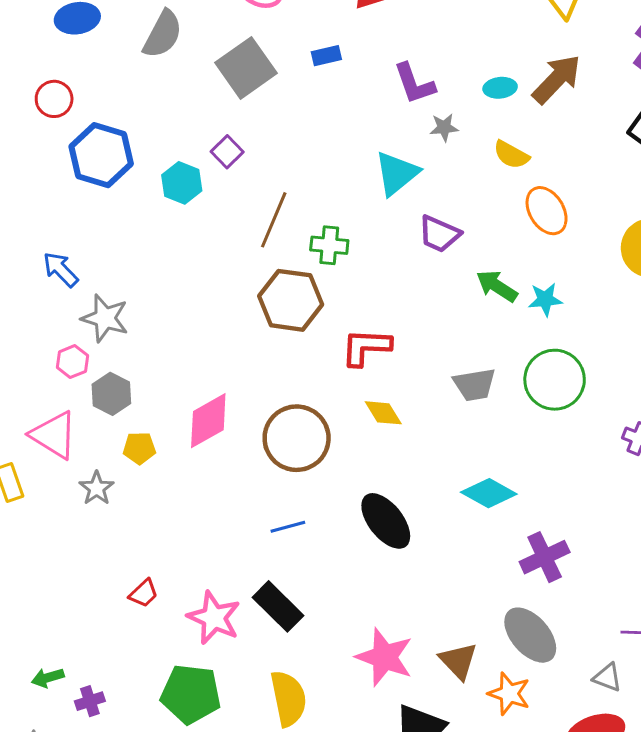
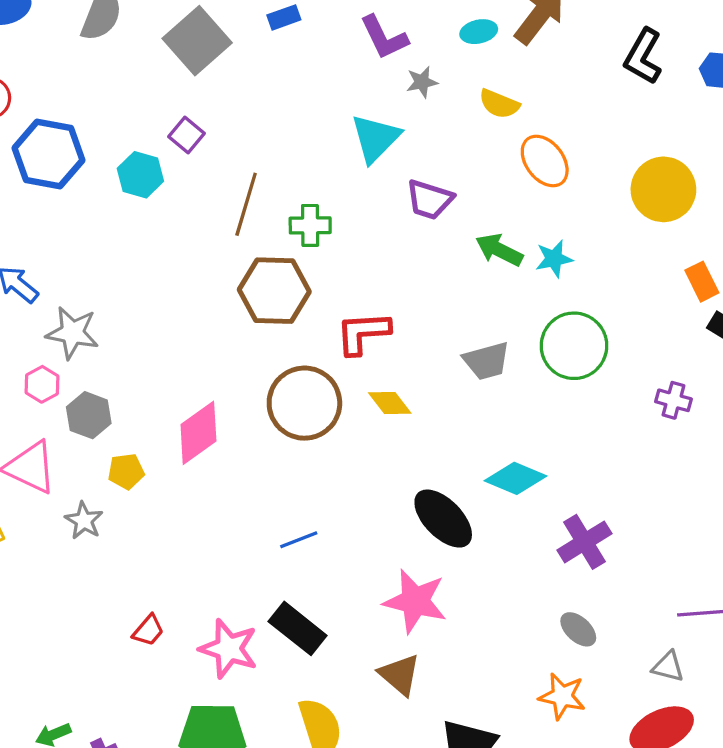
brown circle: (297, 438) -> (304, 403), moved
black ellipse: (386, 521) -> (443, 519), moved
gray ellipse: (530, 635) -> (578, 629), size x0.6
pink star: (384, 657) -> (415, 601), moved
brown triangle: (458, 661) -> (400, 675), moved

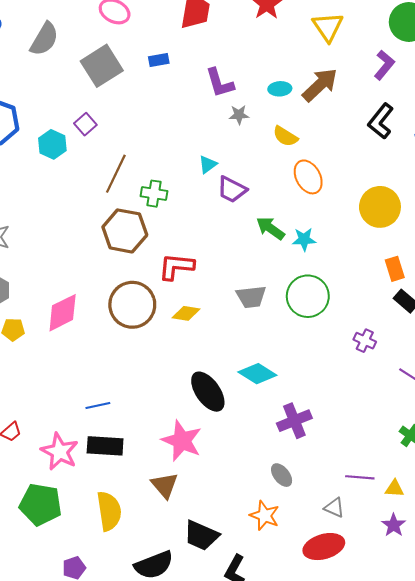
cyan triangle: (375, 138) -> (208, 164), moved, size x0.6
yellow diamond: (390, 403) -> (186, 313), turned -52
blue line: (299, 540) -> (98, 406), moved
black rectangle: (298, 628) -> (105, 446), turned -44

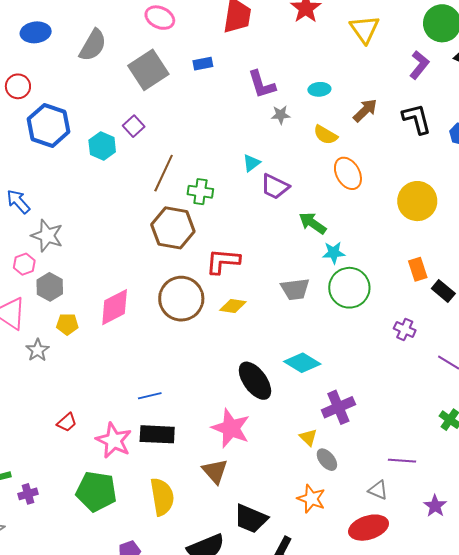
brown arrow: (320, 85) -> (365, 110), moved, size x0.7
black L-shape: (381, 121) -> (417, 119), turned 128
cyan star: (304, 239) -> (334, 253), moved
orange rectangle: (395, 269) -> (418, 269), moved
yellow triangle: (394, 489) -> (308, 437), moved, turned 42

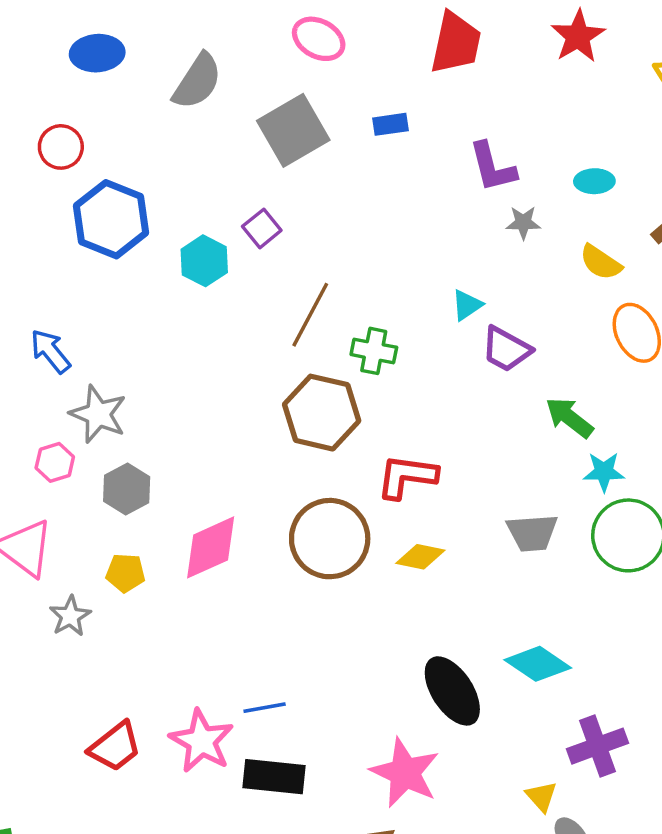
gray hexagon: (50, 287) -> (127, 489), moved
red trapezoid: (67, 422) -> (115, 747), size x1.5
pink star: (114, 440) -> (202, 741), moved

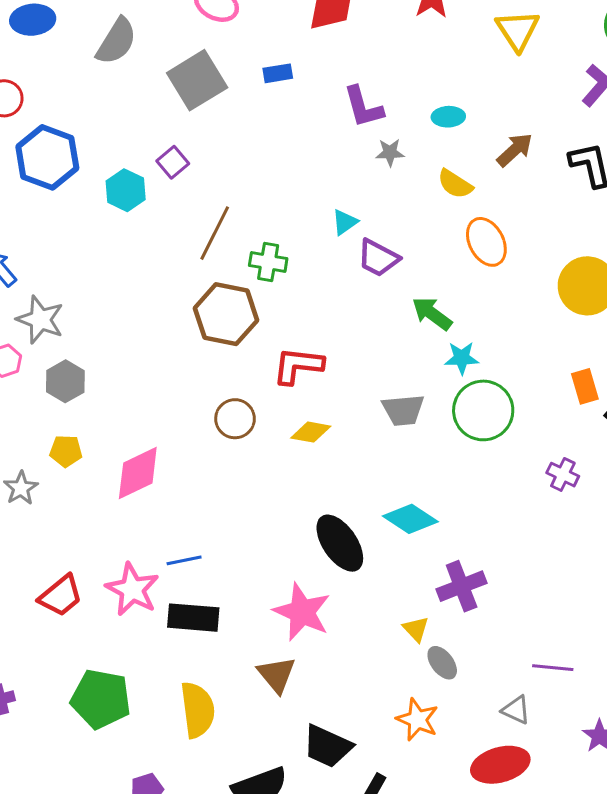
brown circle: (330, 539) -> (235, 419), size x0.6
pink diamond: (211, 547) -> (138, 473), moved

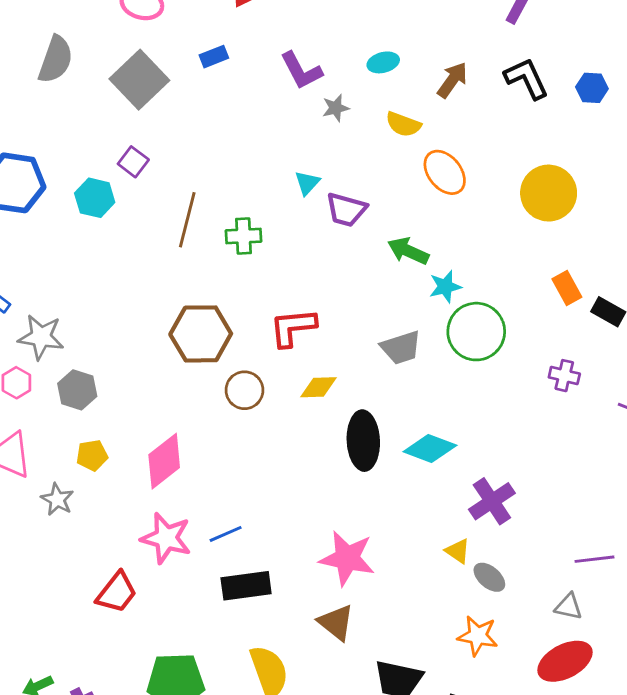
brown hexagon: (226, 314) -> (201, 334), moved
black ellipse: (340, 543) -> (363, 441), moved, turned 44
pink star: (132, 589) -> (166, 538), moved

